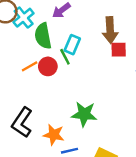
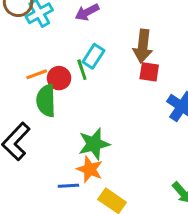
green semicircle: (43, 36) -> (46, 100), moved
green star: (84, 114) -> (94, 144), turned -30
orange star: (54, 135) -> (90, 169), moved

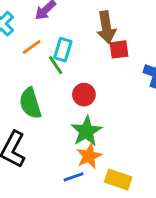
orange line: (37, 74) -> (32, 47), moved
red circle: (59, 78) -> (84, 95), moved
orange star: (90, 169) -> (89, 156), turned -30

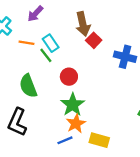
orange line: (32, 47) -> (27, 43), turned 49
red square: (119, 49) -> (94, 40), turned -35
cyan rectangle: (63, 50) -> (51, 43), turned -48

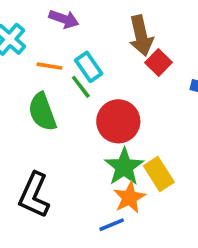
purple arrow: (35, 14) -> (64, 19), turned -114
red circle: (69, 77) -> (118, 121), size x1.5
green semicircle: (28, 86) -> (42, 112), moved
yellow rectangle: (99, 140) -> (159, 174), moved, turned 42

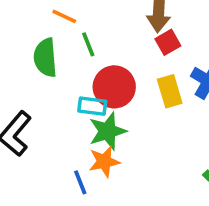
cyan rectangle: (89, 67) -> (92, 106), moved, turned -64
yellow rectangle: (159, 174) -> (170, 91), moved
blue line: (112, 225) -> (80, 182), turned 75

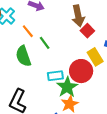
orange line: (64, 16) -> (28, 31), turned 40
red circle: (114, 87) -> (81, 71), moved

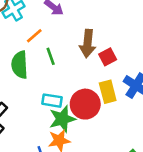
brown arrow: (78, 16) -> (88, 44), moved
orange line: (28, 31) -> (34, 36), turned 72

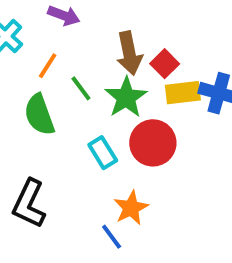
yellow rectangle: (108, 92) -> (183, 93), moved, turned -65
cyan rectangle: (52, 101) -> (103, 153), turned 66
green star: (62, 119) -> (126, 97), moved

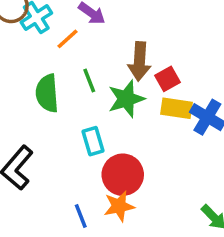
orange line: (48, 66) -> (68, 39), moved
red circle: (153, 143) -> (123, 175), moved
orange star: (131, 208) -> (119, 206), moved

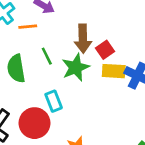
orange line: (68, 39) -> (28, 27), turned 42
red circle: (123, 175) -> (35, 123), moved

